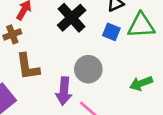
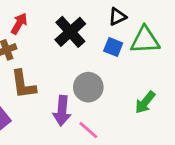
green arrow: (141, 83) -> (145, 102), turned -30

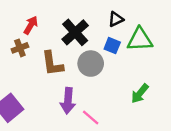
brown L-shape: (23, 84) -> (52, 64), moved
gray circle: (88, 87) -> (91, 64), moved

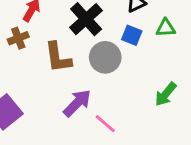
green triangle: (140, 40) -> (166, 28), size x0.6
purple arrow: (68, 101) -> (77, 103), turned -140

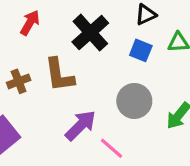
brown cross: (18, 38) -> (19, 81), moved
gray circle: (105, 57) -> (134, 101), moved

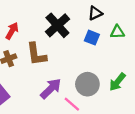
red arrow: (30, 23) -> (12, 31), moved
gray circle: (134, 101) -> (87, 84), moved

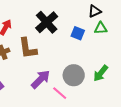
black triangle: (95, 13) -> (95, 11), moved

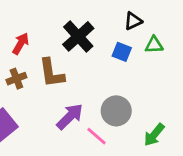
black triangle: (95, 11) -> (133, 21), moved
green arrow: (101, 73) -> (154, 135), moved

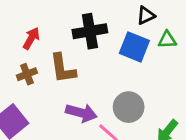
black cross: (78, 36) -> (90, 31), turned 32
blue square: (122, 52) -> (134, 47), size x1.5
purple arrow: (70, 117) -> (81, 113), turned 60

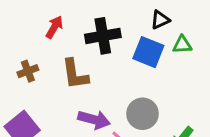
red arrow: (31, 38) -> (54, 27), moved
brown cross: (27, 74) -> (28, 71), moved

